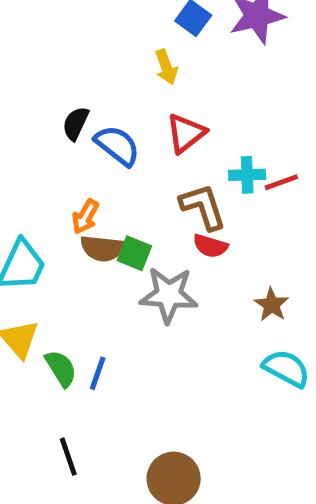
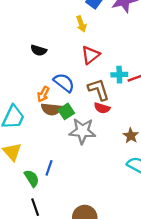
black semicircle: (76, 123) -> (39, 50), turned -98
blue semicircle: (117, 145) -> (64, 83), moved
green square: (134, 253) -> (66, 111), turned 35
green semicircle: (61, 368) -> (32, 178), moved

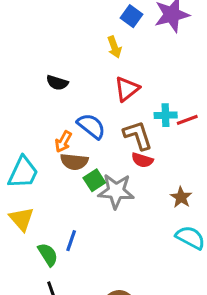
green square: (66, 111) -> (94, 180), moved

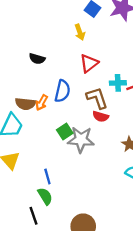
blue semicircle: (91, 126) -> (62, 91), turned 65
brown semicircle: (74, 162) -> (25, 104), moved
blue line: (71, 241) -> (47, 177), turned -35
green semicircle: (48, 255) -> (45, 196), moved

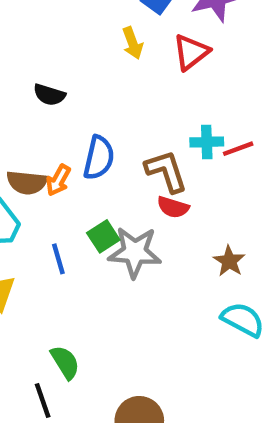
red triangle: (89, 63) -> (191, 52), moved
blue line: (47, 177) -> (58, 259), moved

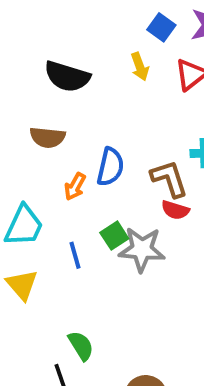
black semicircle: (49, 95) -> (67, 76), moved, size x1.6
brown semicircle: (27, 182) -> (47, 137), moved

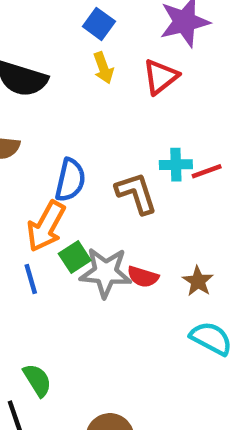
blue square: (161, 27) -> (99, 24), moved
orange arrow: (75, 186) -> (46, 226), moved, size x1.6
red semicircle: (175, 210) -> (143, 277), moved

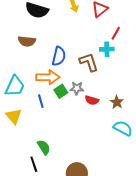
red line: (207, 171) -> (116, 33), moved, turned -40
orange arrow: (46, 226) -> (48, 77), turned -120
gray star: (105, 272) -> (77, 88), moved, size x0.6

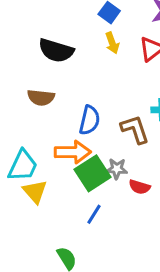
green square: (61, 91) -> (92, 173), size x1.6
blue line: (41, 101) -> (94, 214), moved, turned 48
yellow triangle: (14, 116) -> (35, 191), moved

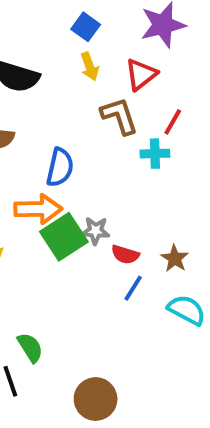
brown L-shape: (135, 129) -> (119, 116), moved
blue line: (94, 214) -> (133, 288), moved

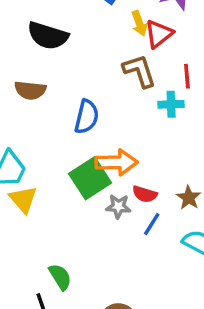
yellow arrow: (90, 66) -> (139, 23), moved
red line: (173, 122) -> (187, 76), turned -35
orange arrow: (38, 209) -> (117, 162), moved
gray star: (96, 231) -> (118, 206), moved

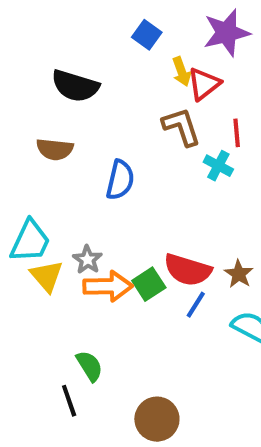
cyan cross: (171, 104) -> (218, 166), turned 30
orange arrow: (117, 162) -> (108, 286), moved
green square: (90, 178) -> (149, 284), moved, size x0.7
red semicircle: (145, 194) -> (188, 270), size x1.6
gray star: (118, 206) -> (87, 260), moved, turned 30

